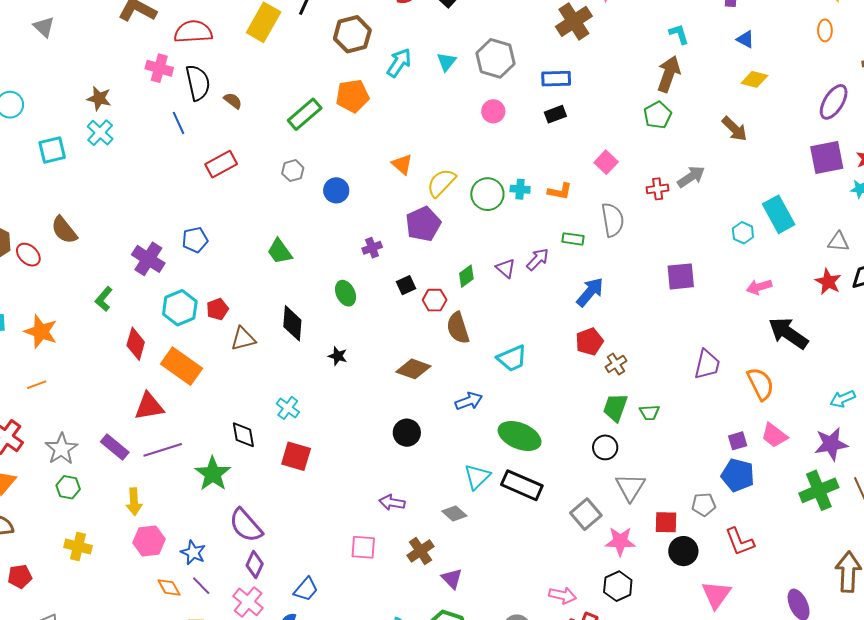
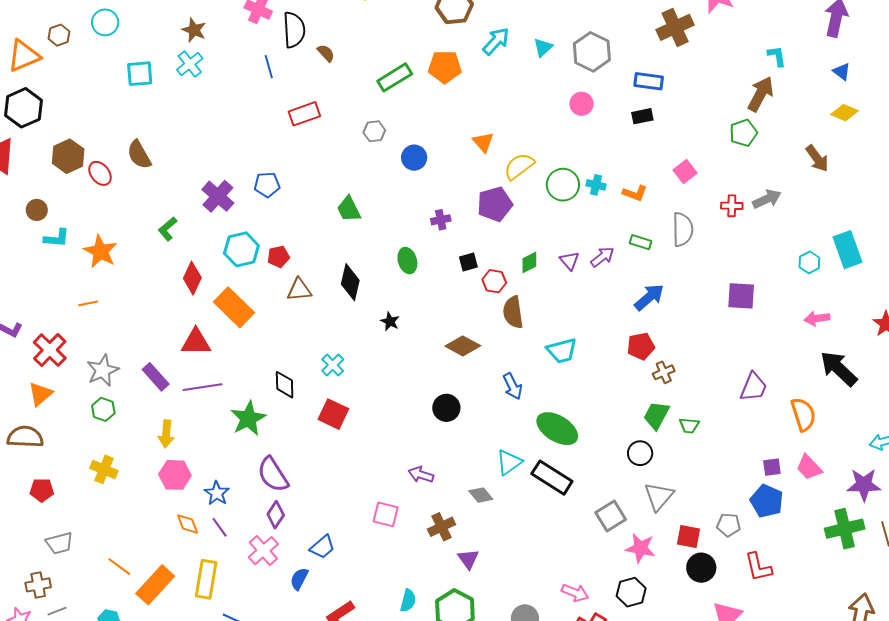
blue arrow: (469, 401) -> (513, 386), turned 76

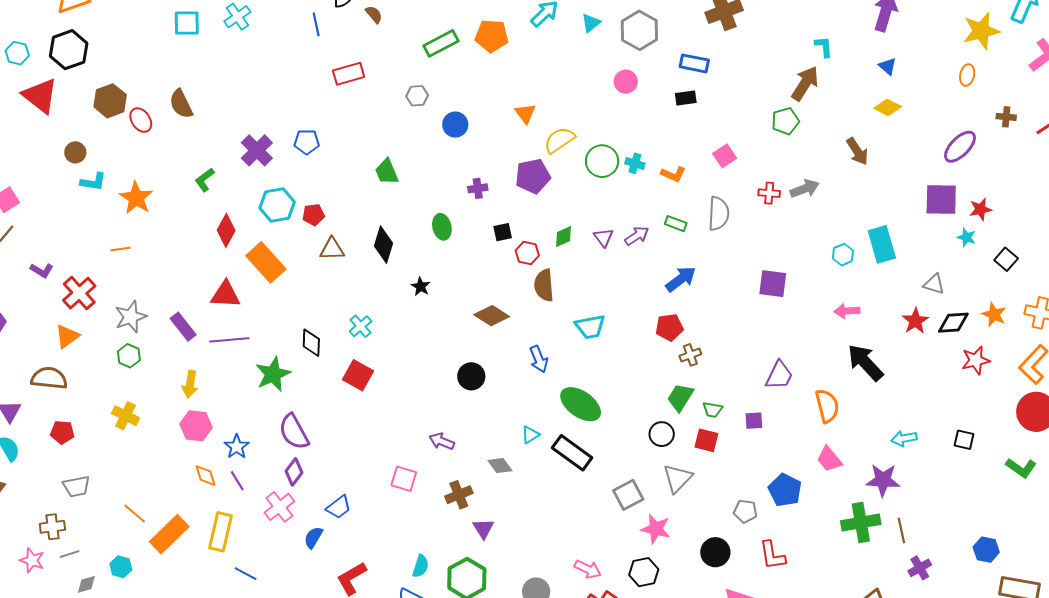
cyan triangle: (509, 462) -> (530, 435), size x0.7
purple square: (772, 467) -> (754, 421), moved
red square: (688, 537) -> (706, 440), moved

